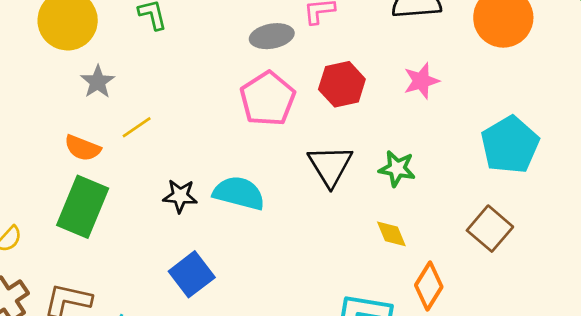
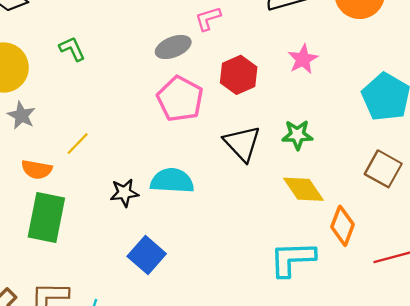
gray star: (98, 82) -> (21, 115), moved
yellow diamond: (391, 234) -> (303, 189), size x1.5

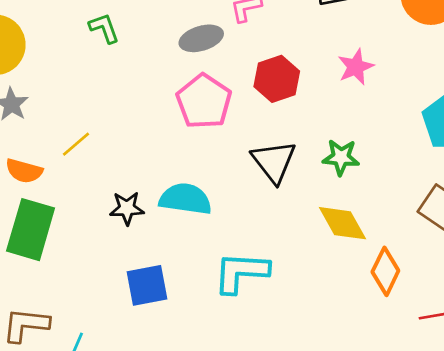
green L-shape: (72, 49) -> (104, 28), moved
blue square: (147, 255) -> (147, 285), turned 33
cyan L-shape: (292, 259) -> (241, 272), moved

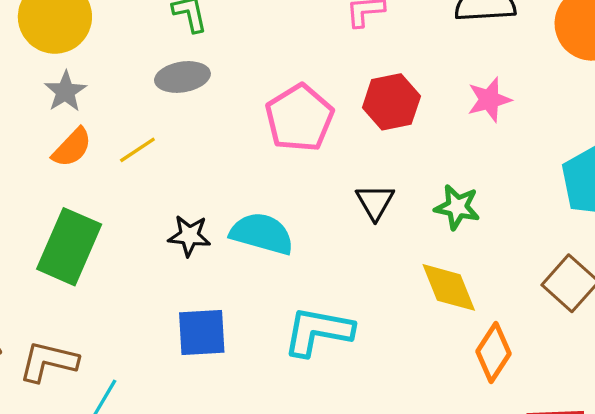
gray ellipse: (201, 38) -> (182, 77), moved
black triangle: (274, 162) -> (375, 202), size x0.7
orange semicircle: (24, 171) -> (72, 147), moved, turned -69

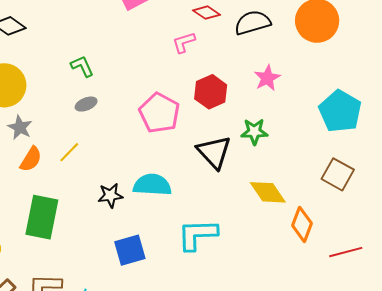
gray ellipse: (182, 77) -> (86, 104), size x0.7
black triangle: (375, 202) -> (214, 152), size x1.5
green star: (457, 207) -> (254, 132), moved

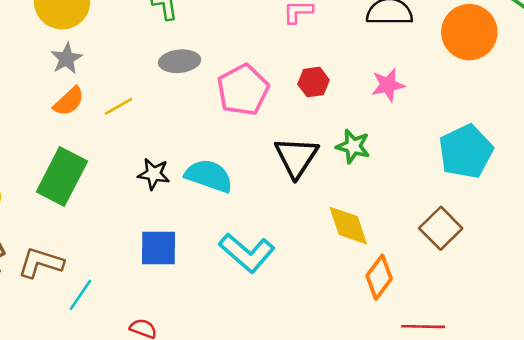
red hexagon: (211, 92) -> (314, 82), size x0.7
gray ellipse: (86, 104) -> (180, 61), moved, size x1.4
cyan L-shape: (197, 235) -> (247, 253), turned -153

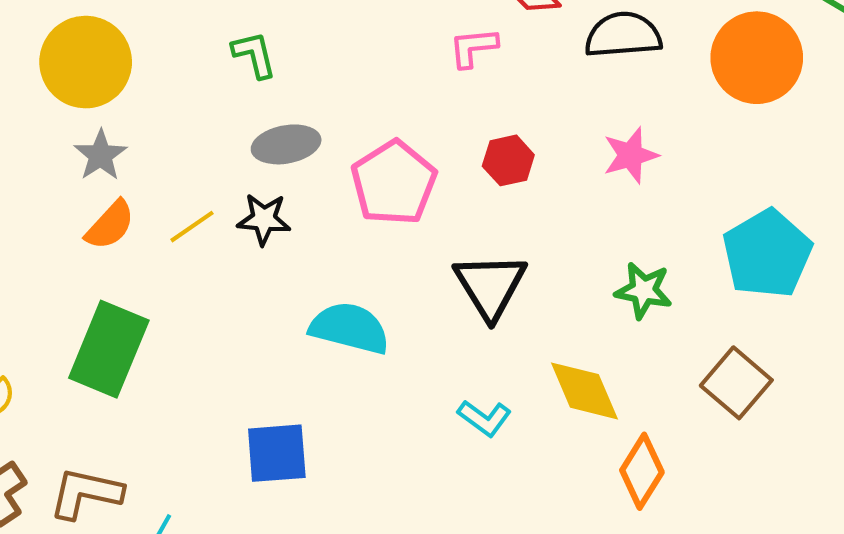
green star: (353, 146) -> (644, 290), moved
black star: (154, 174) -> (264, 219), moved
cyan L-shape: (247, 253) -> (484, 418), moved, size x0.6

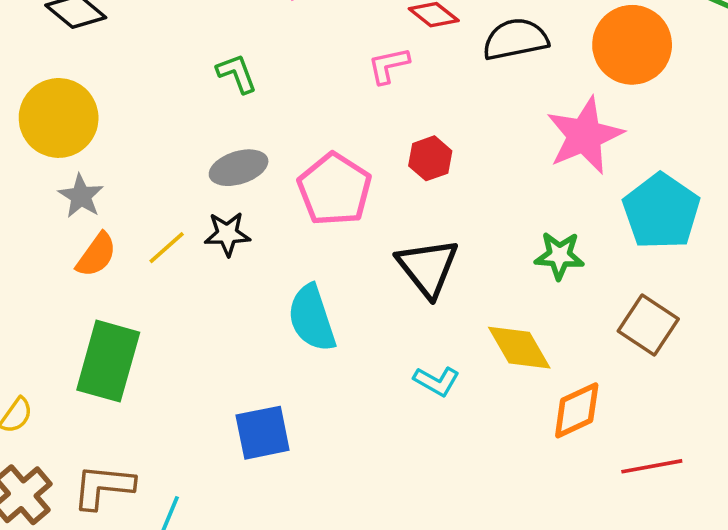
green L-shape: (254, 55) -> (237, 73), moved
pink star: (631, 155) -> (585, 136), moved, size x1.6
cyan semicircle: (350, 328) -> (312, 318), turned -116
orange diamond: (642, 471) -> (577, 410), turned 40

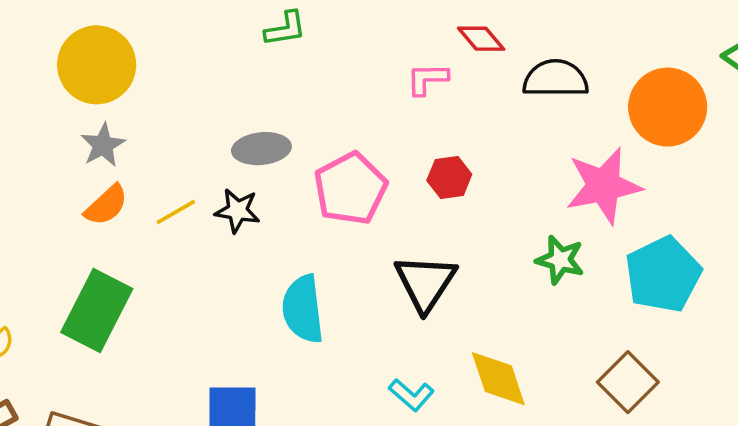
green L-shape: (237, 73) -> (285, 29), moved, turned 90
green star: (559, 256) -> (560, 260), moved

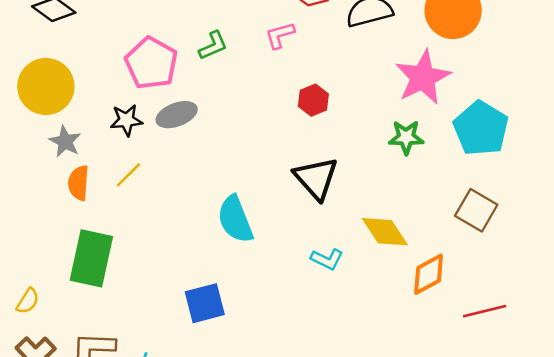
green L-shape: (285, 29) -> (213, 46), moved
pink pentagon: (350, 189) -> (151, 63), moved
orange semicircle: (106, 205) -> (79, 183), turned 152
black star: (237, 211) -> (126, 120), moved

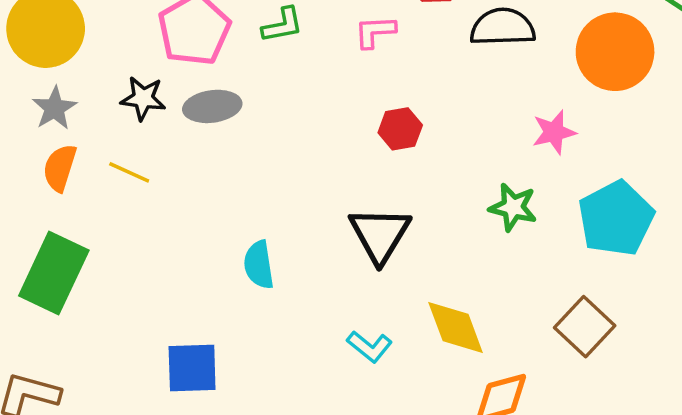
pink star: (423, 77) -> (554, 132), size x0.6
yellow line: (128, 175) -> (129, 172), turned 56
cyan semicircle: (235, 219) -> (259, 265), size x0.7

